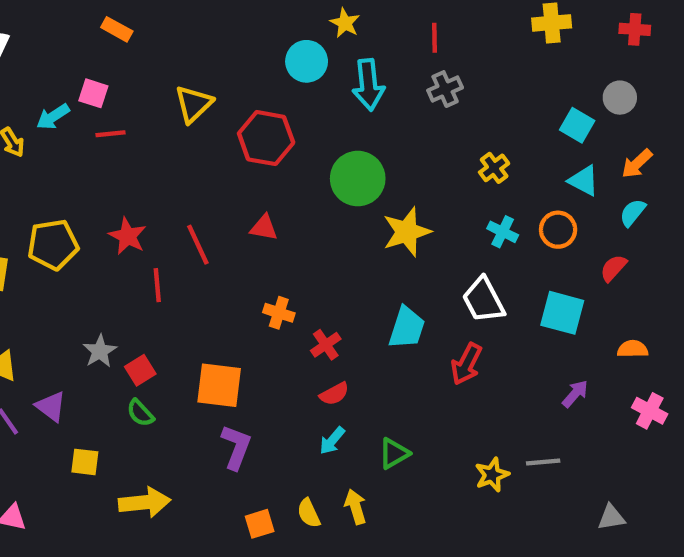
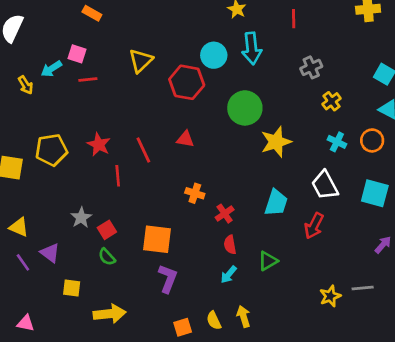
cyan circle: (307, 61) -> (214, 55), moved
gray cross: (445, 89) -> (311, 67), moved
red semicircle: (334, 394) -> (230, 245), turned 108
green triangle: (394, 453) -> (268, 261), moved

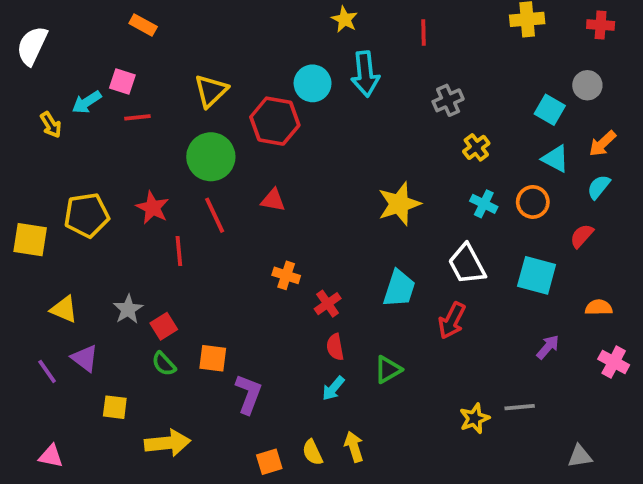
green circle: (245, 108) -> (211, 157), moved
yellow triangle: (19, 227) -> (64, 309), moved
orange square: (157, 239) -> (213, 358), moved, size x0.7

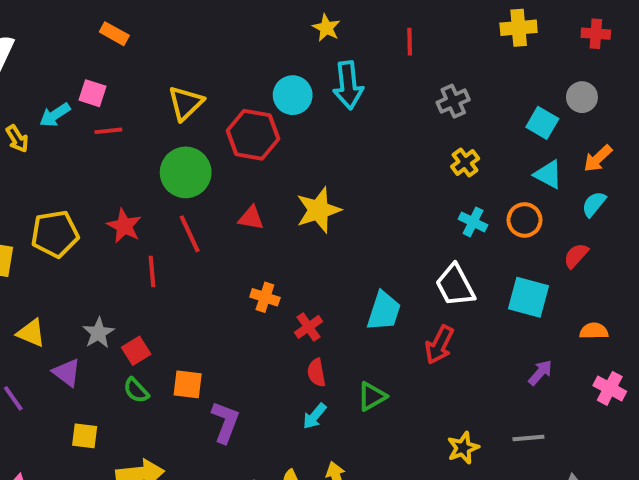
gray cross: (448, 100) -> (453, 101), moved
yellow star: (399, 204) -> (318, 210), moved
purple triangle: (85, 358) -> (67, 373), moved
gray line: (520, 407) -> (528, 438), moved

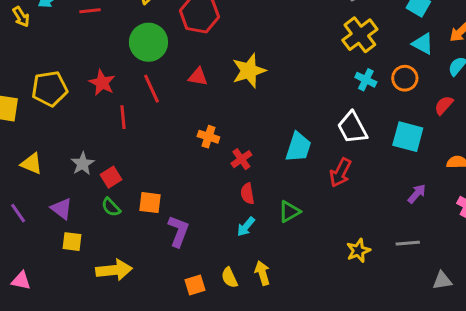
yellow cross: (465, 162) -> (360, 35), size x1.6
purple triangle: (67, 373) -> (62, 209), moved

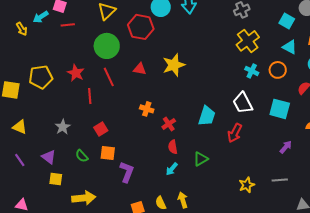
yellow triangle: (32, 164) -> (20, 127), moved
red square: (111, 177) -> (101, 129), moved

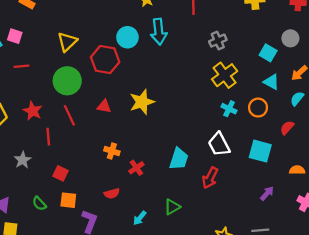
red line: (68, 25) -> (21, 66), moved
gray star: (63, 127) -> (23, 160), moved
red square: (101, 129) -> (61, 173), turned -32
red semicircle: (173, 147) -> (112, 193), moved, turned -96

